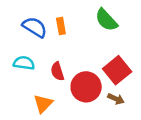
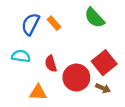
orange rectangle: (61, 26) -> (54, 23), turned -32
blue semicircle: (35, 27) -> (30, 24), turned -95
orange triangle: (43, 104) -> (38, 92), turned 48

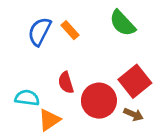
cyan semicircle: (21, 56) -> (27, 98), moved
orange triangle: (38, 92) -> (49, 120), turned -36

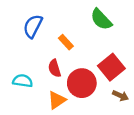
orange rectangle: (70, 30) -> (66, 42), moved
brown arrow: (133, 114) -> (121, 96), moved
orange triangle: (49, 120) -> (57, 100), moved

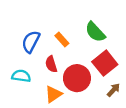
green semicircle: (101, 19) -> (95, 32), moved
blue semicircle: (33, 26) -> (31, 42), moved
brown arrow: (121, 96) -> (113, 90), turned -72

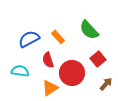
blue semicircle: (31, 42) -> (29, 39), turned 35
red square: (105, 63) -> (98, 59), size x0.7

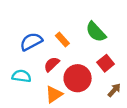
red semicircle: (48, 60) -> (52, 64), turned 63

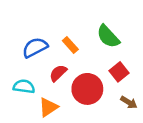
brown arrow: (114, 90) -> (129, 102), turned 80
orange triangle: (54, 94) -> (48, 107), moved

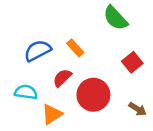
green semicircle: (108, 36) -> (115, 18), moved
red square: (119, 72) -> (132, 62), moved

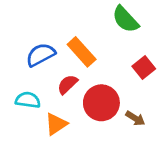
orange rectangle: (75, 48) -> (82, 52), size x1.5
brown arrow: (138, 109) -> (135, 118), moved

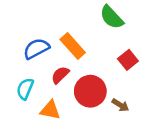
cyan semicircle: (28, 100) -> (25, 89), turned -75
orange triangle: (56, 124) -> (50, 110), turned 45

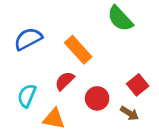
blue semicircle: (36, 49) -> (28, 39), moved
red square: (128, 60) -> (138, 85), moved
red circle: (90, 91) -> (97, 98), size x0.7

